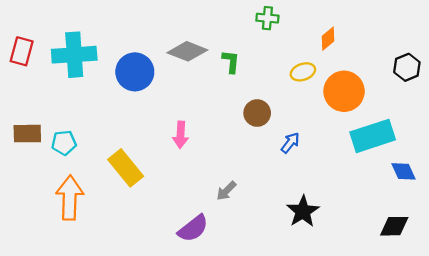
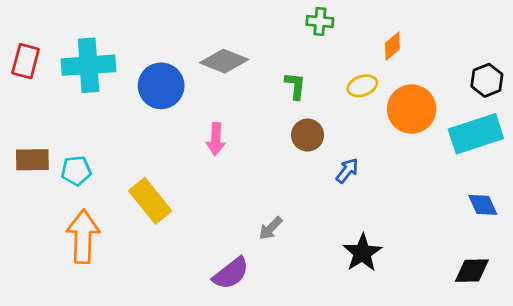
green L-shape: (231, 62) -> (295, 86), moved
pink arrow: (181, 135) -> (216, 139), moved
cyan rectangle: (373, 136) -> (476, 134), moved

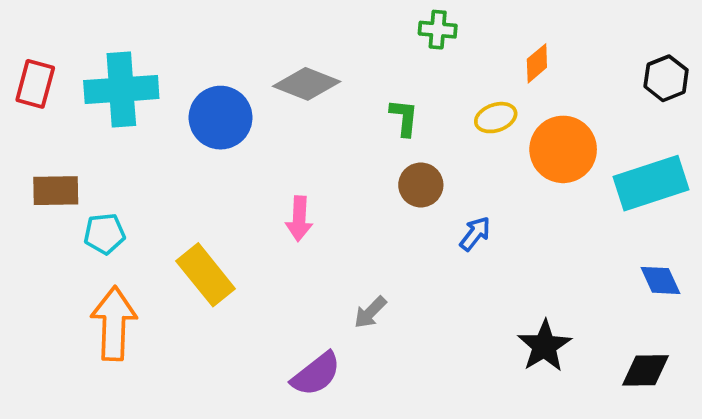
black hexagon: (487, 80) -> (666, 78), moved
pink arrow: (216, 139) -> (299, 219), moved
brown rectangle: (32, 160) -> (56, 191), moved
black star: (362, 253) -> (544, 346), moved

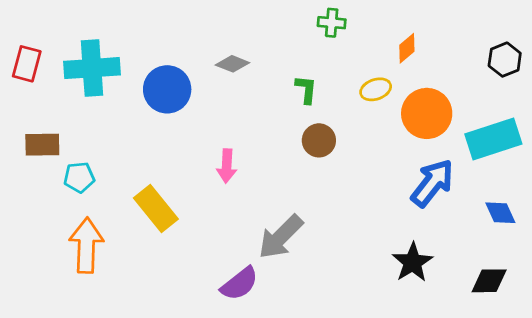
gray diamond: (307, 84) -> (232, 64), size x0.7
blue arrow: (475, 234) -> (432, 183), moved, size x1.8
gray arrow: (370, 312) -> (281, 237), size x1.8

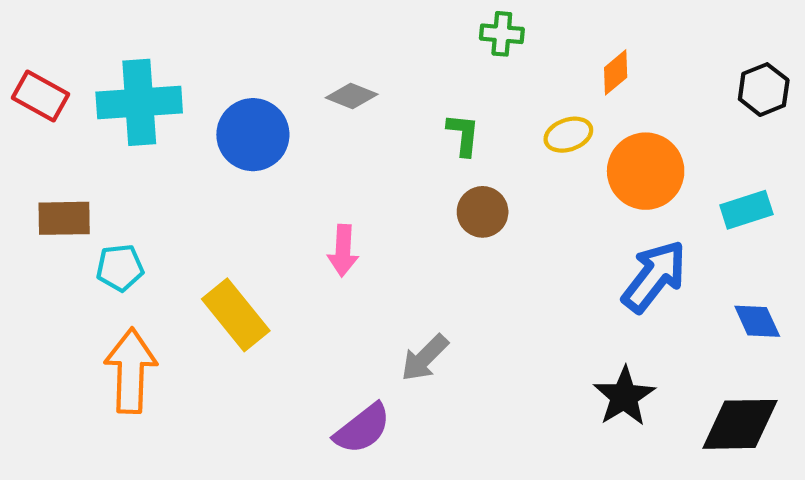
red rectangle: (27, 64) -> (41, 96), turned -76
cyan rectangle: (493, 139) -> (746, 210), size x0.6
gray arrow: (281, 237) -> (425, 358), size x0.7
black diamond: (489, 281) -> (740, 424), size x1.4

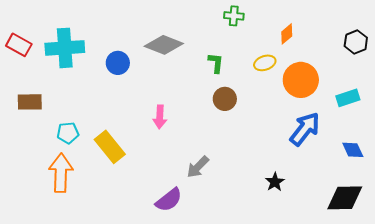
gray diamond: (352, 96) -> (164, 45), size x1.6
blue circle: (253, 135) -> (118, 63), size x0.7
cyan pentagon: (120, 268) -> (68, 133), moved
black star: (624, 396) -> (275, 182), moved, size x0.7

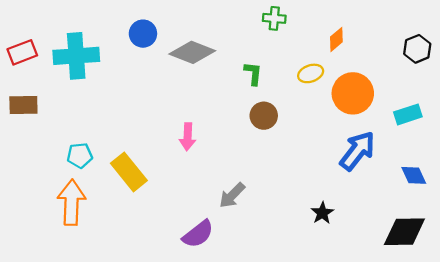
red rectangle: (19, 45) -> (22, 52), turned -50
blue circle: (118, 63) -> (143, 34), moved
brown rectangle: (30, 102) -> (23, 105), moved

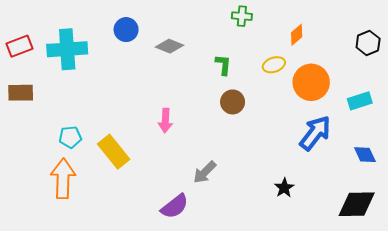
gray diamond: (192, 52) -> (169, 46), size x0.7

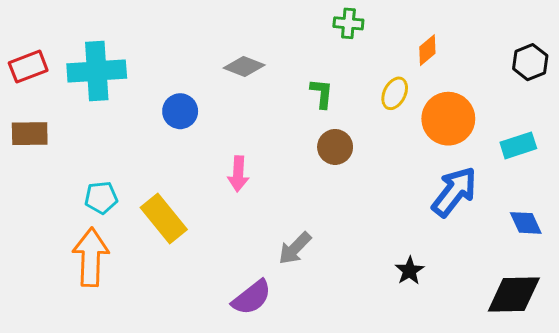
blue circle: (126, 30) -> (180, 111), moved
yellow ellipse: (274, 65) -> (395, 93), turned -45

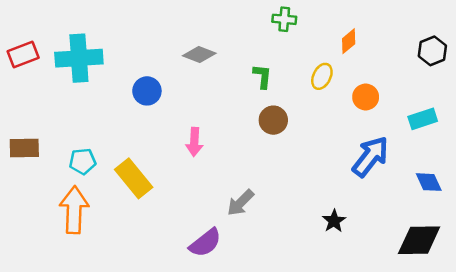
orange circle: (448, 119) -> (366, 97), size x0.6
brown rectangle: (30, 134) -> (24, 148), moved

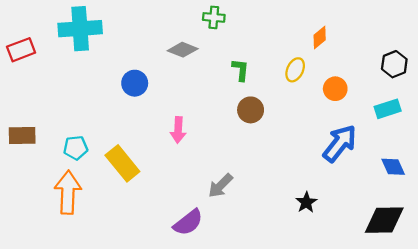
green cross: (284, 19) -> (214, 17), moved
black hexagon: (432, 51) -> (394, 64), moved
cyan cross: (79, 58) -> (80, 29), moved

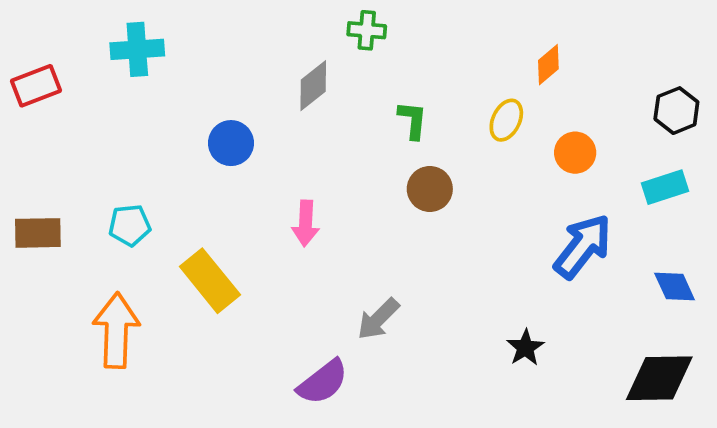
cyan cross: (80, 29) -> (137, 49), size x0.7
gray diamond: (183, 50) -> (313, 86), turned -60
cyan pentagon: (76, 148) -> (130, 225), moved

